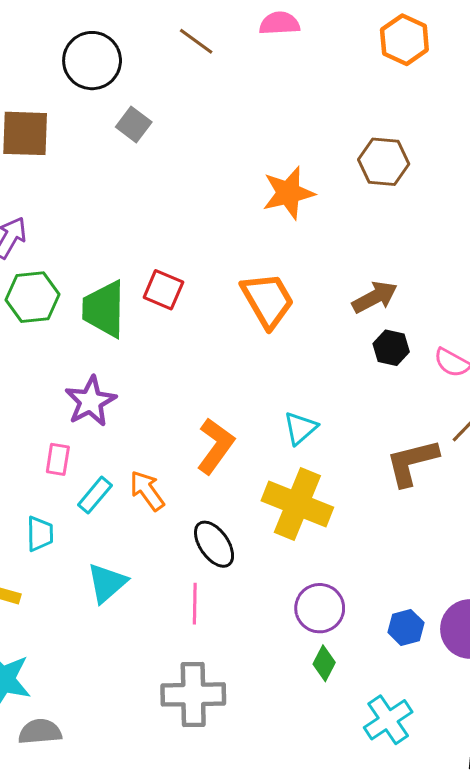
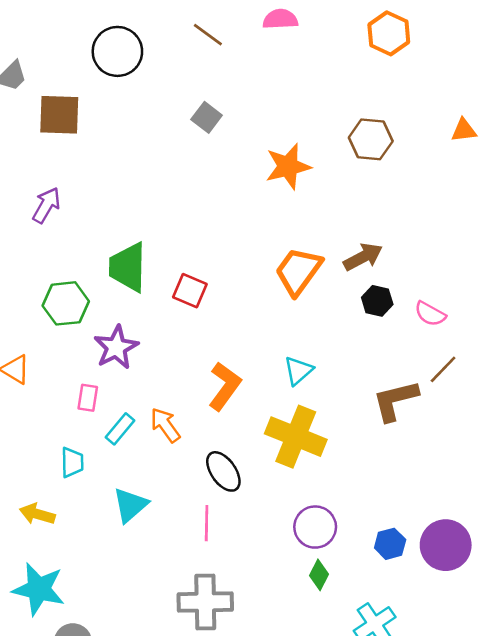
gray square: (134, 125) -> (207, 117), moved
red square: (163, 290) -> (190, 291), moved
green hexagon: (32, 297) -> (66, 303), moved
orange trapezoid: (268, 300) -> (298, 271), moved, turned -114

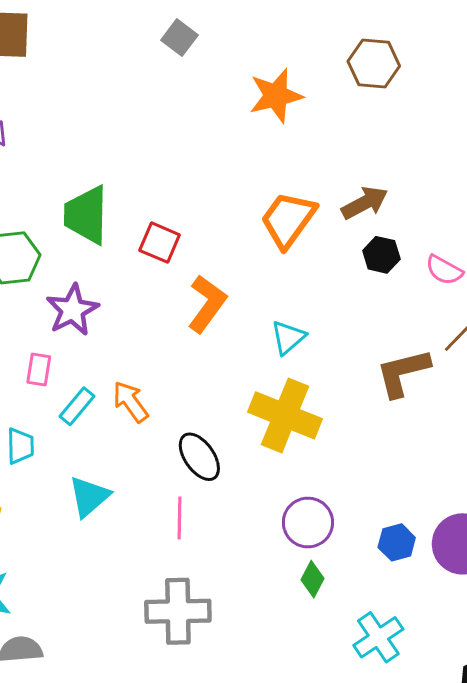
orange L-shape: (225, 386) -> (207, 304), moved

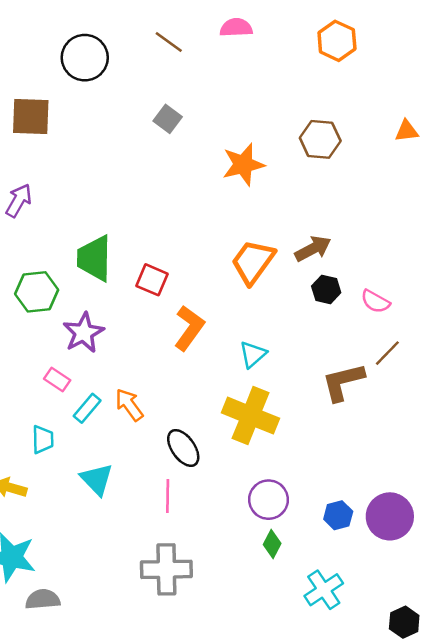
pink rectangle: (39, 370) -> (57, 380), turned -65
cyan triangle: (89, 497) -> (97, 479), turned -33

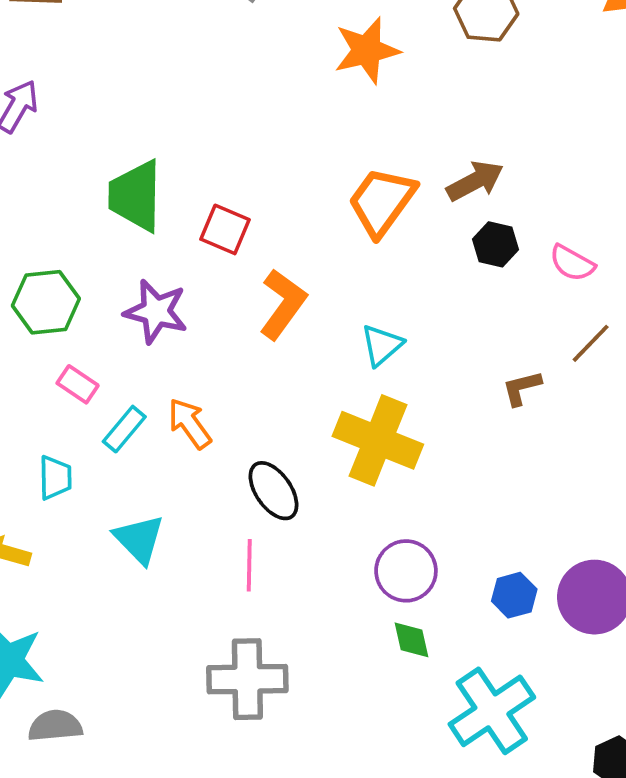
green hexagon: (37, 292) -> (46, 302), moved
purple star: (84, 333) -> (156, 312), moved, turned -30
brown L-shape: (343, 382) -> (522, 388), size x0.6
green diamond: (272, 544) -> (412, 640), turned -40
cyan cross: (324, 590) -> (492, 711), size x1.4

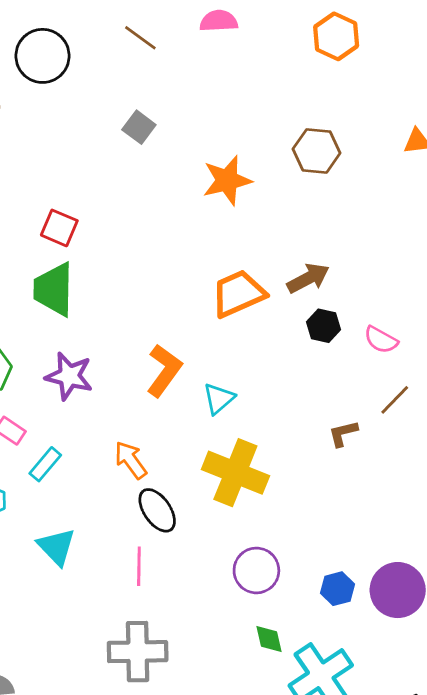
orange trapezoid: (382, 201) -> (238, 294), turned 30
red square: (225, 229) -> (59, 228), moved
cyan triangle: (382, 345) -> (219, 398), moved
orange arrow: (190, 423) -> (131, 460), moved
green diamond: (412, 640) -> (269, 639), moved

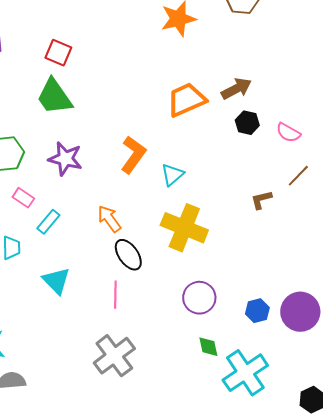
green trapezoid: (54, 289) -> (54, 97), turned -36
gray cross: (138, 652) -> (114, 356), turned -36

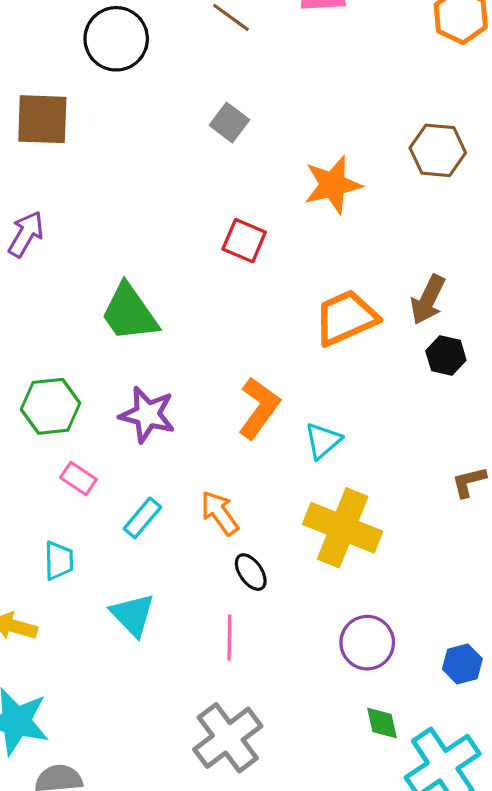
red square: (58, 53) -> (244, 241), moved
brown arrow: (236, 89) -> (428, 300), turned 144
cyan rectangle: (48, 222) -> (142, 518), moved
black ellipse: (128, 255) -> (251, 572), size x0.7

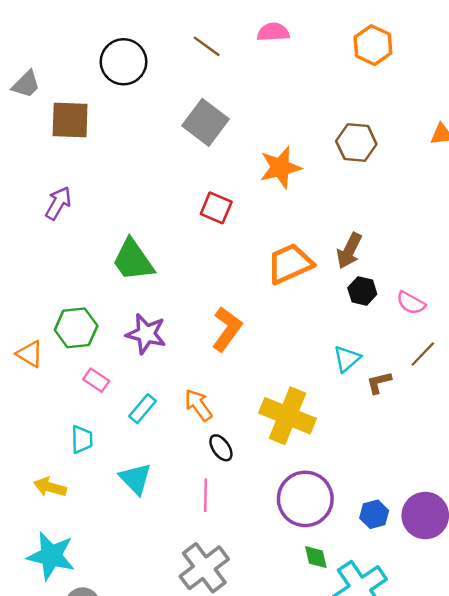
gray square: (229, 122) -> (205, 122), size x1.6
cyan triangle: (323, 441) -> (347, 359), moved
purple circle: (367, 643) -> (305, 499), size x1.4

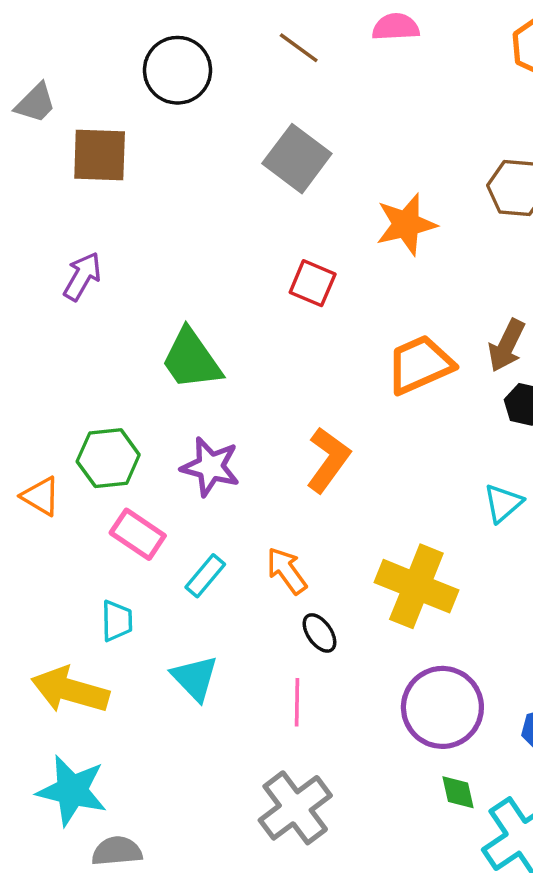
pink rectangle: (96, 380) -> (138, 534), size x1.4
yellow arrow: (50, 487) -> (70, 690), size x1.6

